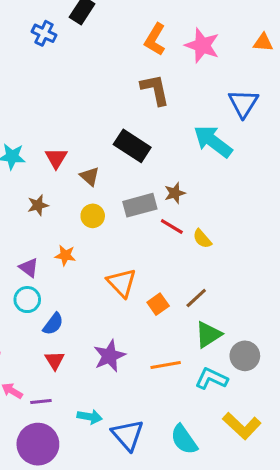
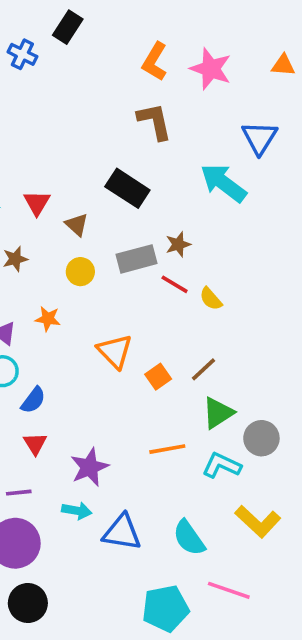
purple star: (109, 356) -> (89, 467), moved
blue triangle: (128, 435) -> (122, 532), turned -40

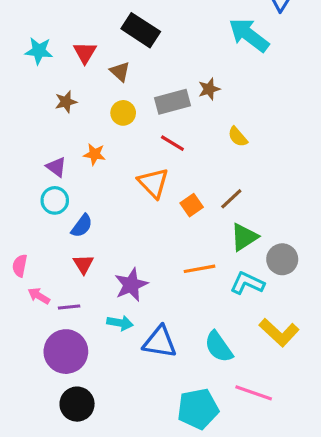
black rectangle: (127, 188) -> (141, 30), moved
red line: (175, 284) -> (172, 143), moved

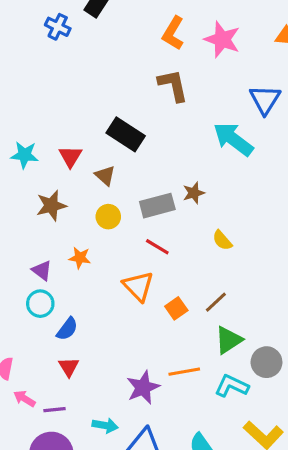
brown star: (66, 102) -> (51, 206), size x1.4
purple star: (131, 285) -> (143, 387), moved

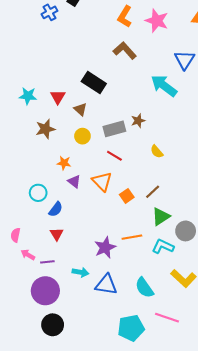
blue cross: (58, 27) -> (49, 12), turned 35
brown L-shape: (173, 85) -> (125, 51), turned -30
purple triangle: (42, 270) -> (74, 181), moved

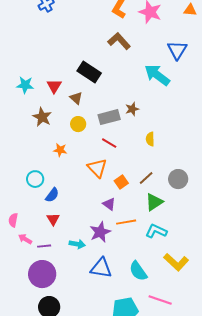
brown star: (45, 129) -> (42, 117), turned -30
yellow semicircle: (157, 152) -> (150, 139), turned 40
purple triangle: (74, 181) -> (109, 204), moved
gray circle: (186, 231) -> (178, 179), moved
cyan arrow: (80, 272) -> (77, 244), moved

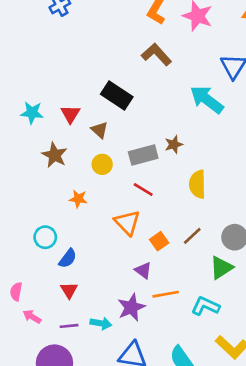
yellow semicircle: (150, 139) -> (198, 184), size x1.5
green triangle: (154, 202) -> (221, 268), moved
purple line: (44, 246) -> (69, 326), moved

